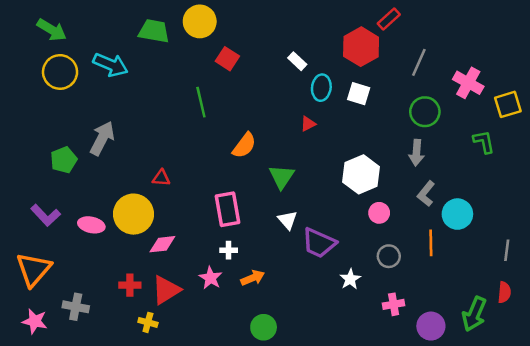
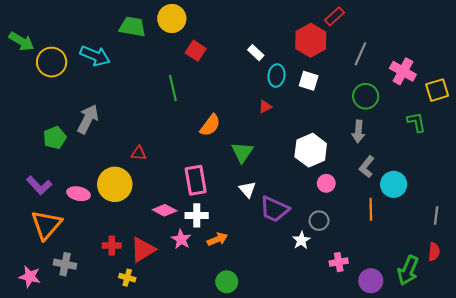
green arrow: (52, 30) -> (22, 41), moved
pink diamond: (162, 244) -> (165, 210), moved, turned 35
white cross: (229, 250) -> (197, 215), size x1.5
gray circle: (389, 256) -> (319, 221), moved
orange triangle: (34, 269) -> (46, 225), moved

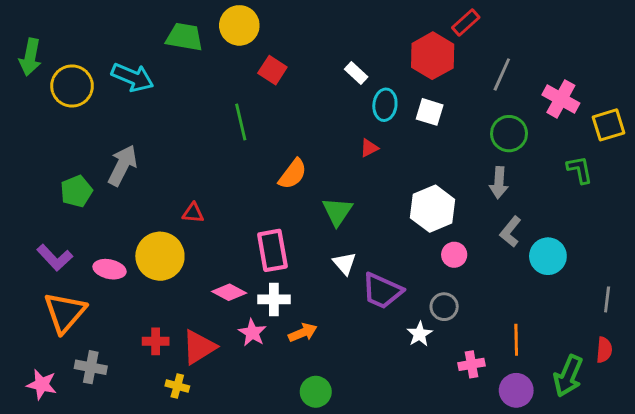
green arrow: (22, 41) -> (30, 57), turned 70
orange line: (371, 209) -> (516, 340), moved

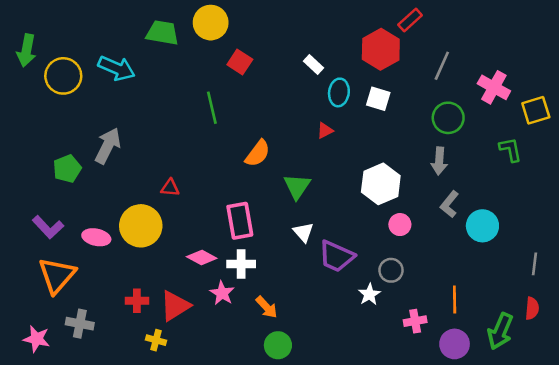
orange arrow: (303, 333) -> (267, 307), moved, turned 70

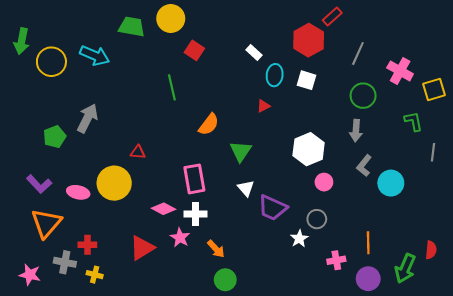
gray line: (535, 264) -> (433, 152), moved
red cross: (137, 301) -> (87, 245), moved
yellow cross: (156, 340) -> (95, 275), moved

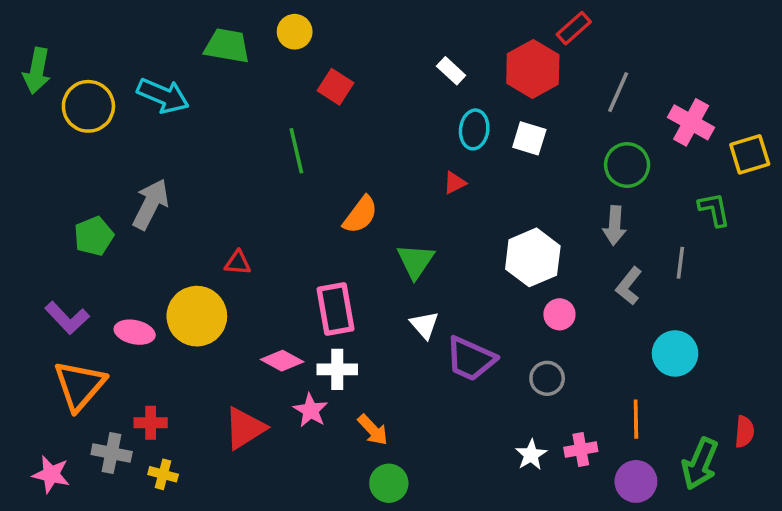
yellow circle: (171, 19) -> (295, 32), size x0.7
white rectangle: (254, 52) -> (451, 71), moved
gray line: (433, 152) -> (680, 263), moved
cyan circle: (391, 183) -> (675, 353), moved
white star: (299, 239) -> (531, 455), moved

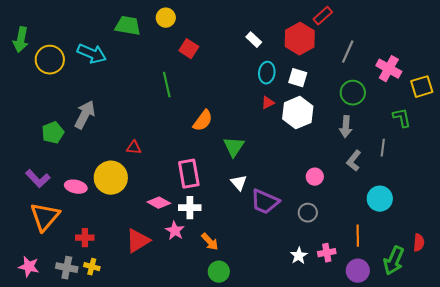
red triangle: (455, 183) -> (268, 103), moved
white hexagon: (533, 257) -> (298, 113), moved
gray cross: (112, 453) -> (67, 268), moved

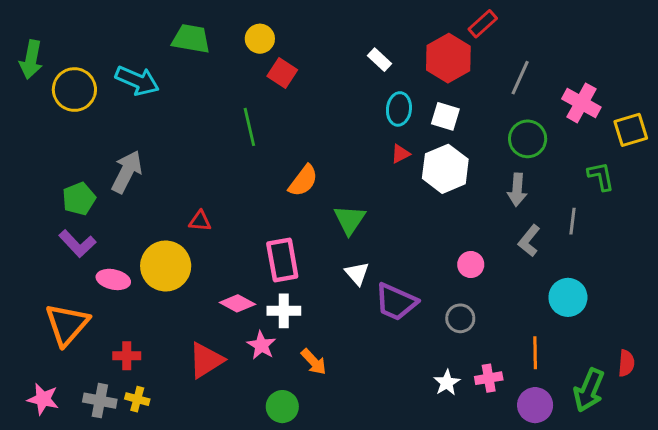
yellow circle: (166, 18) -> (260, 39), moved
purple L-shape: (38, 179) -> (77, 244), moved
green circle: (219, 272) -> (282, 407), moved

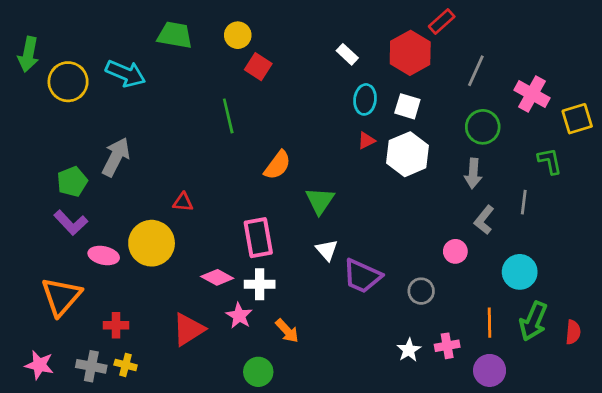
pink circle: (471, 265) -> (455, 251), moved
green arrow: (589, 390) -> (533, 321), moved

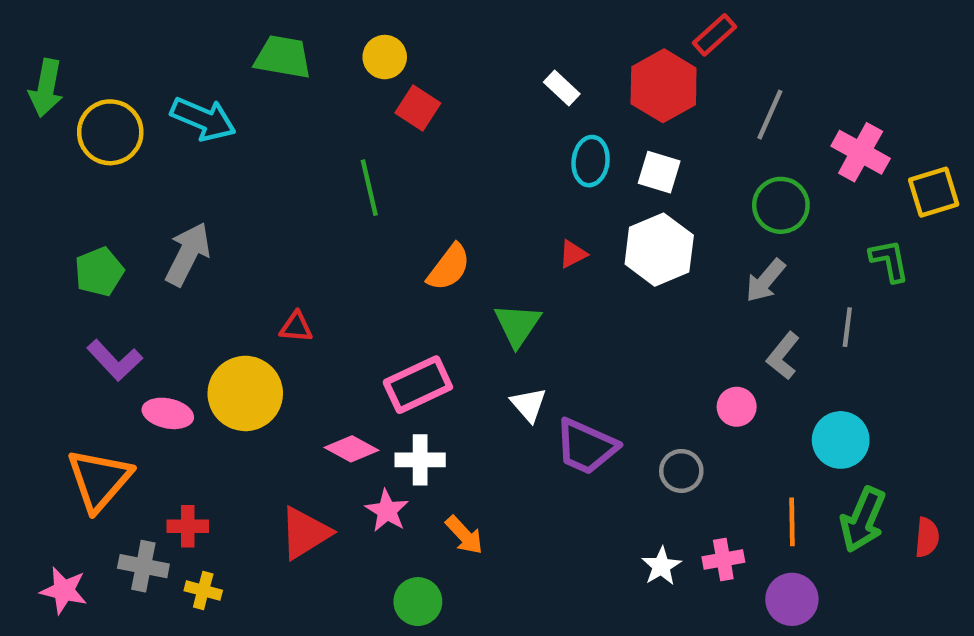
red triangle: (366, 141) -> (573, 254), moved
gray arrow: (473, 173) -> (765, 281), turned 36
green pentagon: (72, 182) -> (99, 272), moved
pink rectangle: (258, 238) -> (418, 385), turned 75
gray cross: (91, 366) -> (143, 566), moved

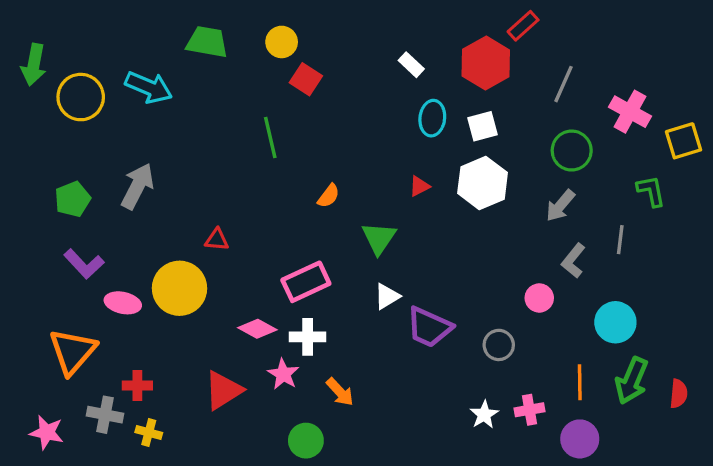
white square: (659, 172) -> (483, 126), turned -32
orange semicircle: (449, 267) -> (329, 196), size x0.7
white triangle: (529, 405) -> (387, 296), turned 40

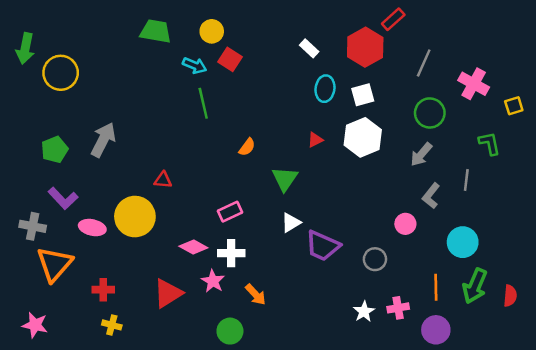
cyan arrow: (149, 87) -> (195, 65), moved, size x0.7
yellow square: (683, 141) -> (514, 106), size x0.7
pink rectangle: (306, 282) -> (230, 212), size x0.7
gray cross: (105, 415) -> (33, 226), moved

